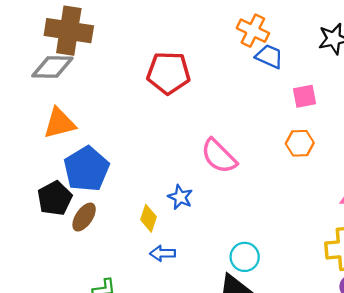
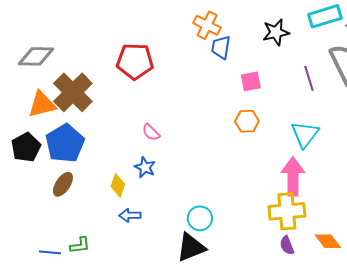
brown cross: (69, 31) -> (73, 92), moved, turned 36
blue trapezoid: (269, 56) -> (221, 47), turned -105
pink semicircle: (219, 156) -> (151, 132), moved, size x0.6
black pentagon: (55, 198) -> (26, 147), moved

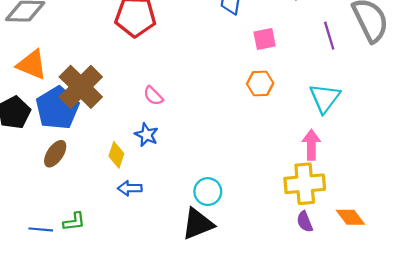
brown cross: (73, 92) -> (81, 87), moved
orange triangle: (42, 104) -> (32, 65), turned 36
pink arrow: (293, 176) -> (311, 145), size x0.7

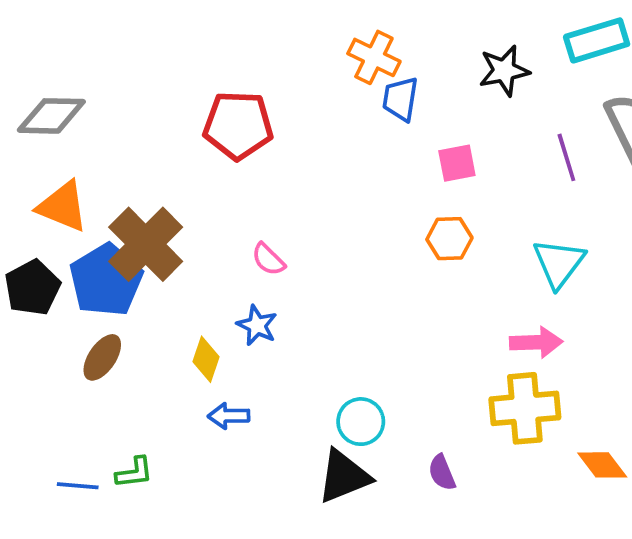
pink arrow: (311, 145) -> (536, 342), turned 88
purple semicircle: (305, 222) -> (442, 473), moved

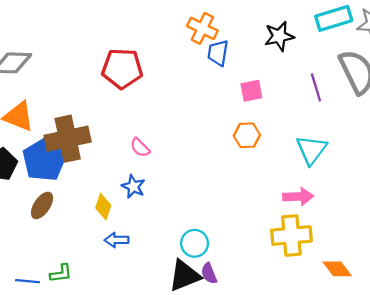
brown cross: (146, 244) -> (68, 139), turned 33
purple semicircle: (442, 473) -> (209, 273), moved

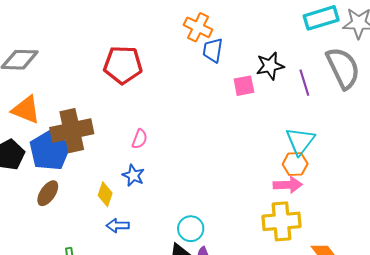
black star: (279, 36) -> (270, 66), moved
orange hexagon: (247, 135) -> (295, 164), moved
pink semicircle: (140, 148) -> (140, 139), turned -114

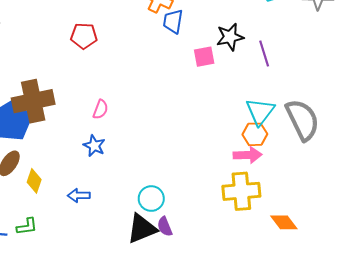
red pentagon: (123, 65) -> (84, 36), size x0.7
gray semicircle: (343, 68) -> (302, 120), moved
yellow diamond: (105, 194) -> (34, 181), moved

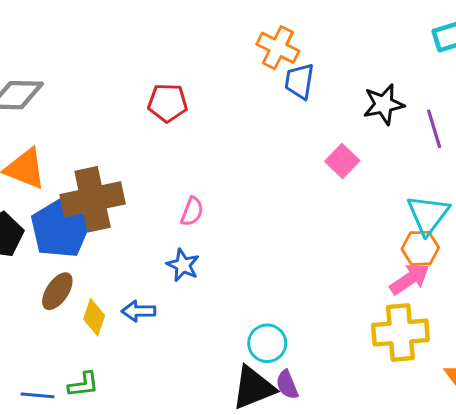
pink square: (204, 57) -> (342, 161), moved, turned -35
pink arrow: (248, 155) -> (410, 279), turned -32
blue arrow: (79, 195) -> (139, 311), moved

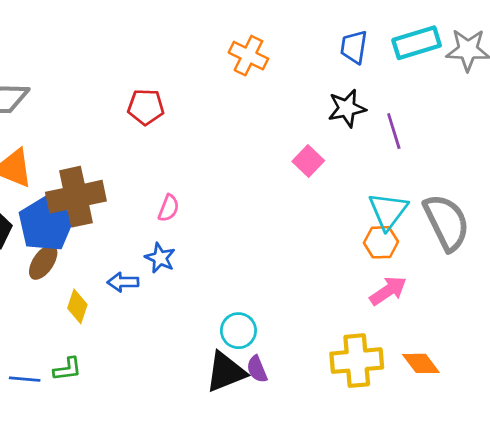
blue trapezoid: (299, 81) -> (354, 47), moved
pink arrow: (410, 279) -> (388, 291), moved
brown ellipse: (57, 291) -> (43, 262), moved
blue arrow: (139, 311) -> (123, 282), moved
yellow cross: (400, 333) -> (357, 361), moved

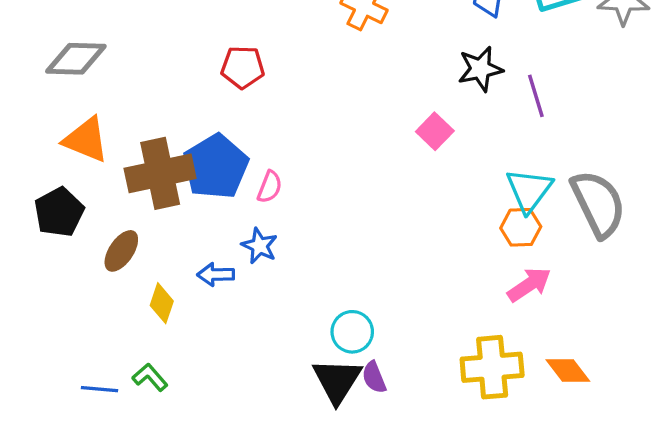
blue pentagon: (46, 224) -> (216, 167), moved
green L-shape: (67, 369) -> (150, 377), turned -124
black triangle: (226, 372) -> (337, 381), turned -36

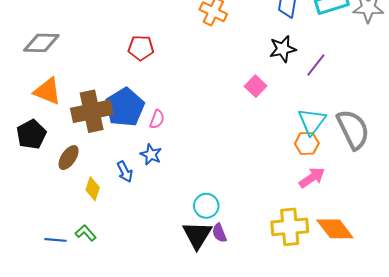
purple line: (536, 96) -> (316, 65), turned 55
blue arrow: (216, 274) -> (125, 172), turned -115
orange diamond: (568, 371) -> (335, 229), size x1.4

